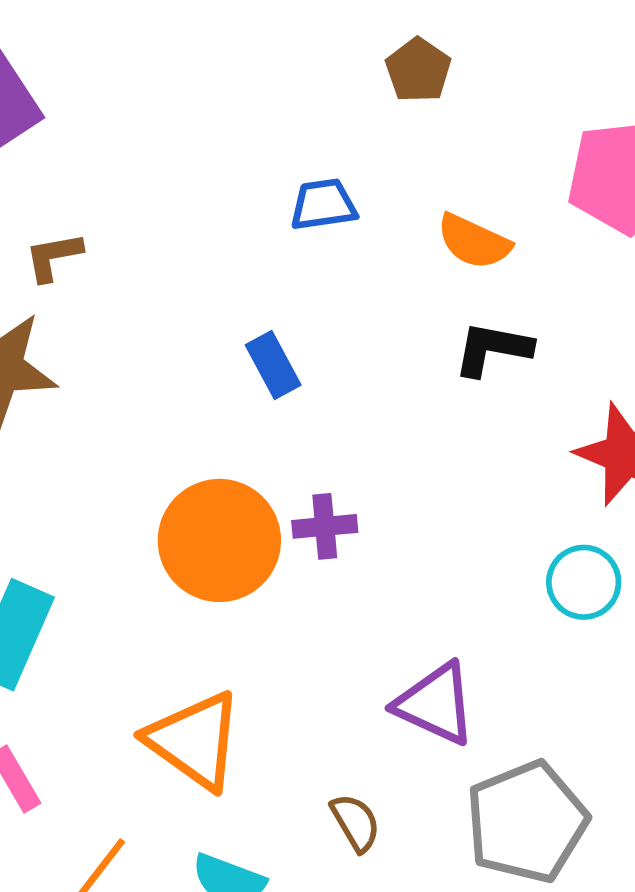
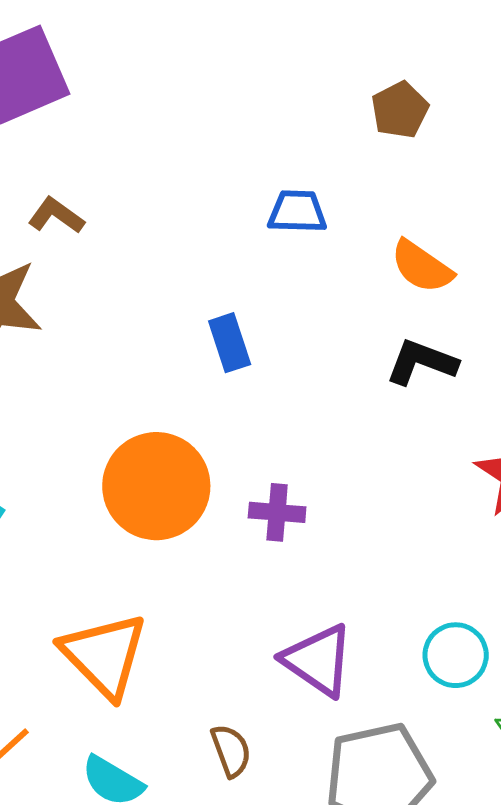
brown L-shape: (53, 257) -> (56, 216), turned 36
purple cross: (325, 526) -> (277, 512), moved
cyan circle: (584, 582) -> (456, 655), moved

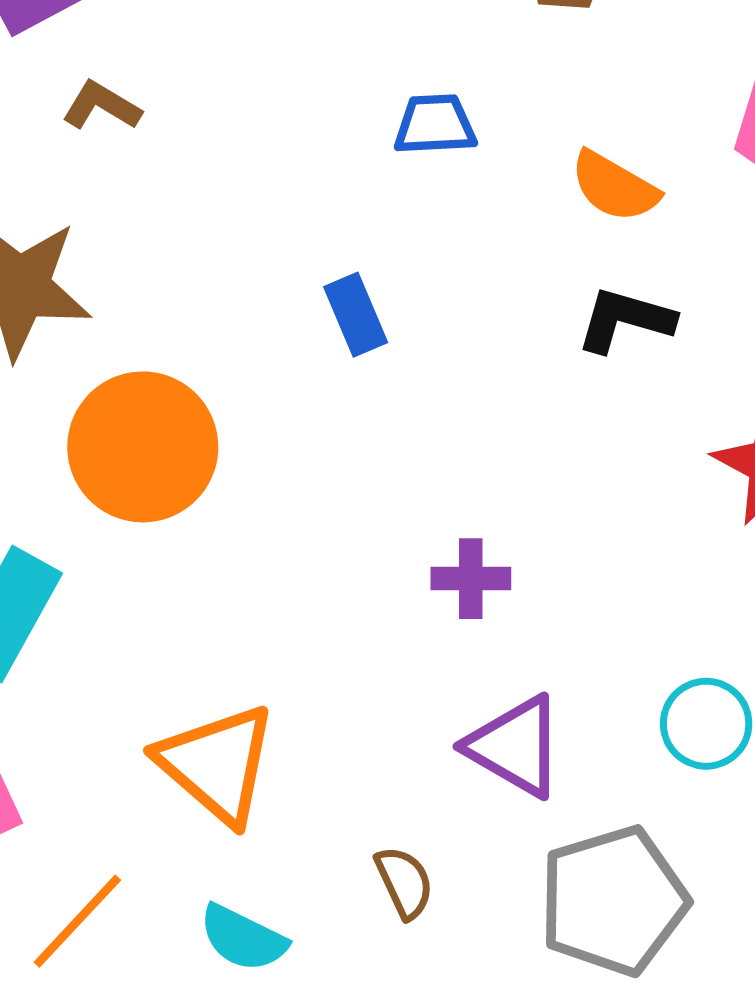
brown L-shape: (56, 216) -> (102, 106), moved
orange circle: (156, 486) -> (143, 447), moved
purple cross: (277, 512) -> (471, 579), moved

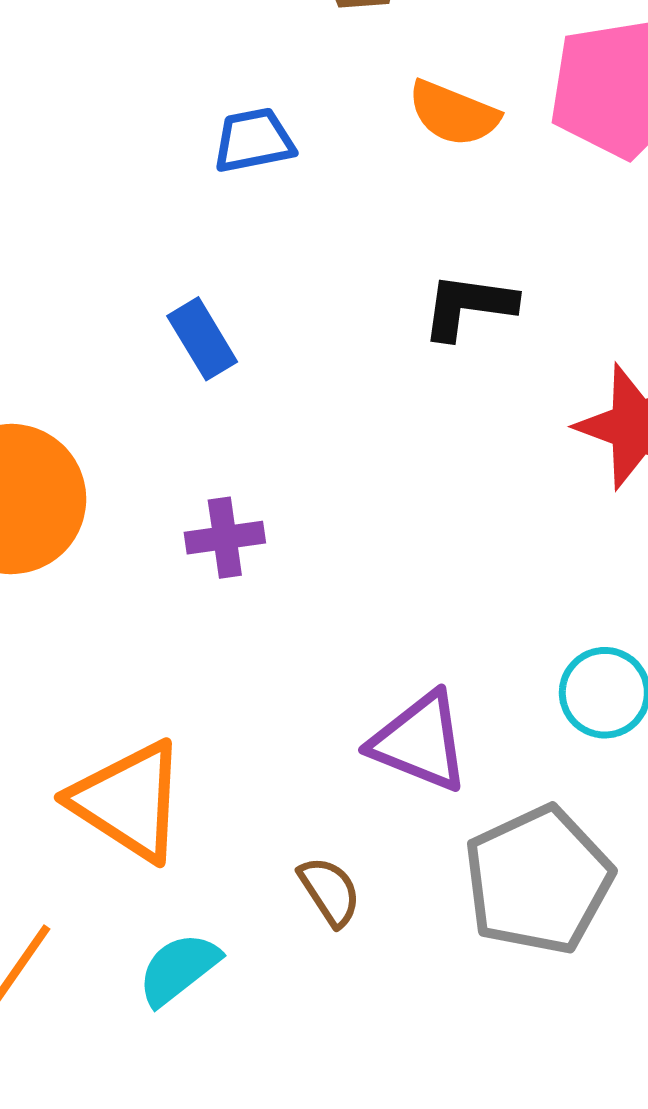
orange semicircle: (614, 187) -> (453, 113), moved
purple cross: (471, 579) -> (225, 538), moved
cyan semicircle: (243, 938) -> (179, 969), turned 124

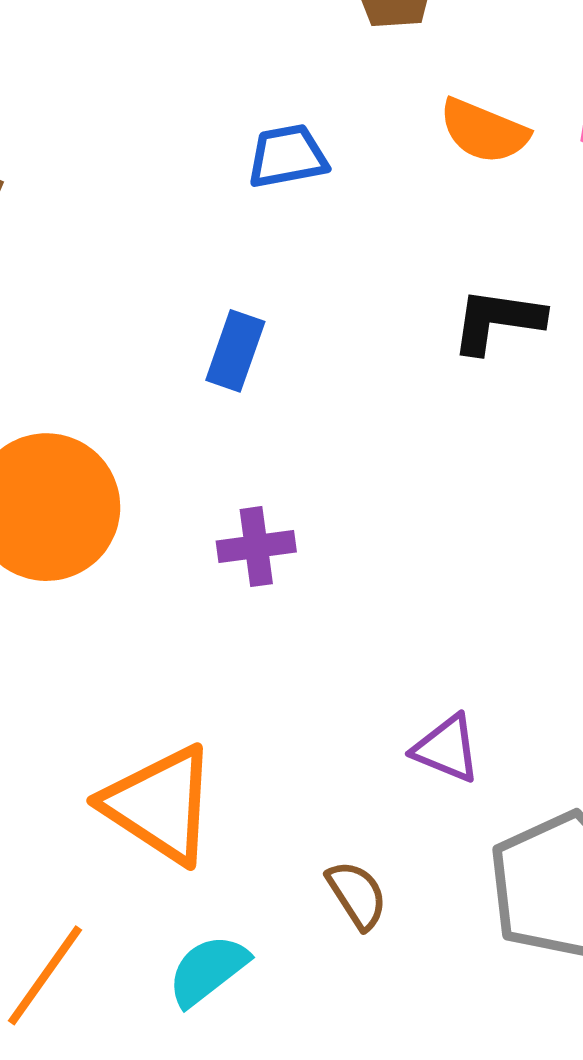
blue rectangle: (202, 339) -> (235, 351), turned 50
purple triangle: (420, 742) -> (447, 749), size x0.7

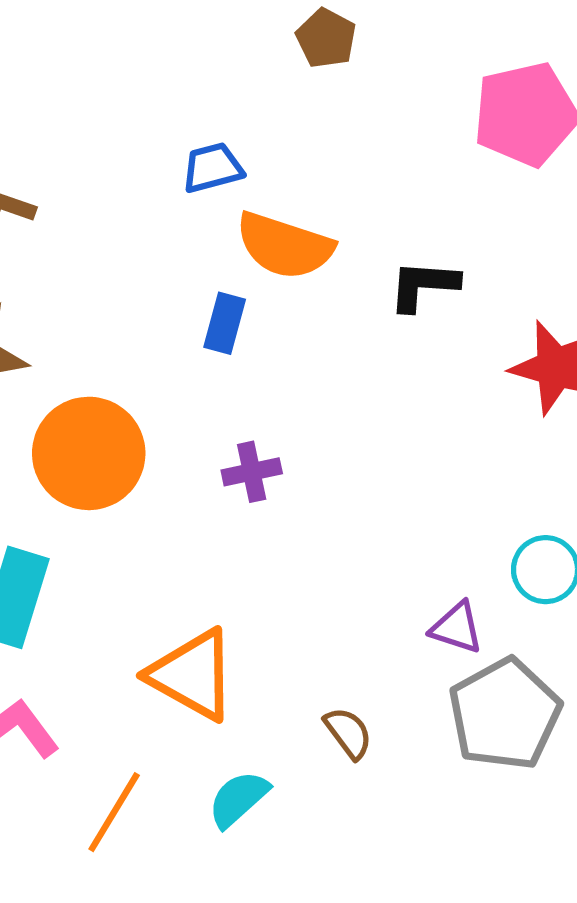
orange semicircle: (484, 131) -> (285, 246), moved, size x1.4
blue trapezoid: (287, 156) -> (212, 168), moved
purple triangle: (447, 749) -> (457, 628), moved

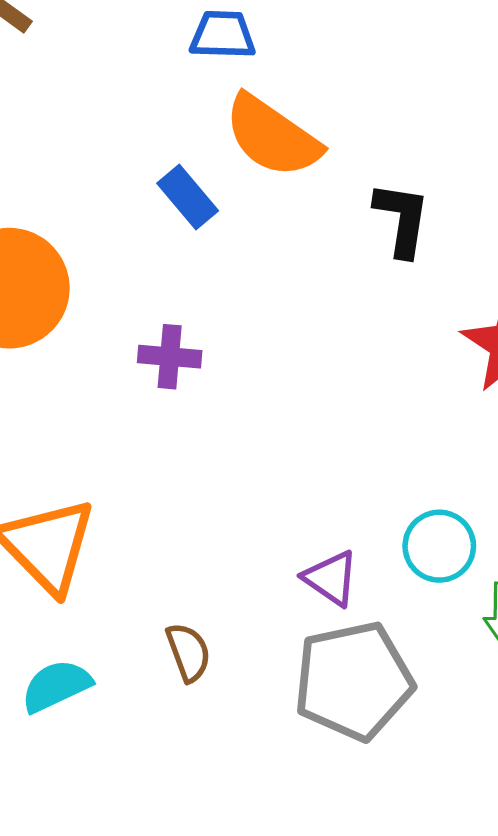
black L-shape: (424, 285) -> (402, 219), turned 78
blue rectangle: (225, 323) -> (188, 197), turned -72

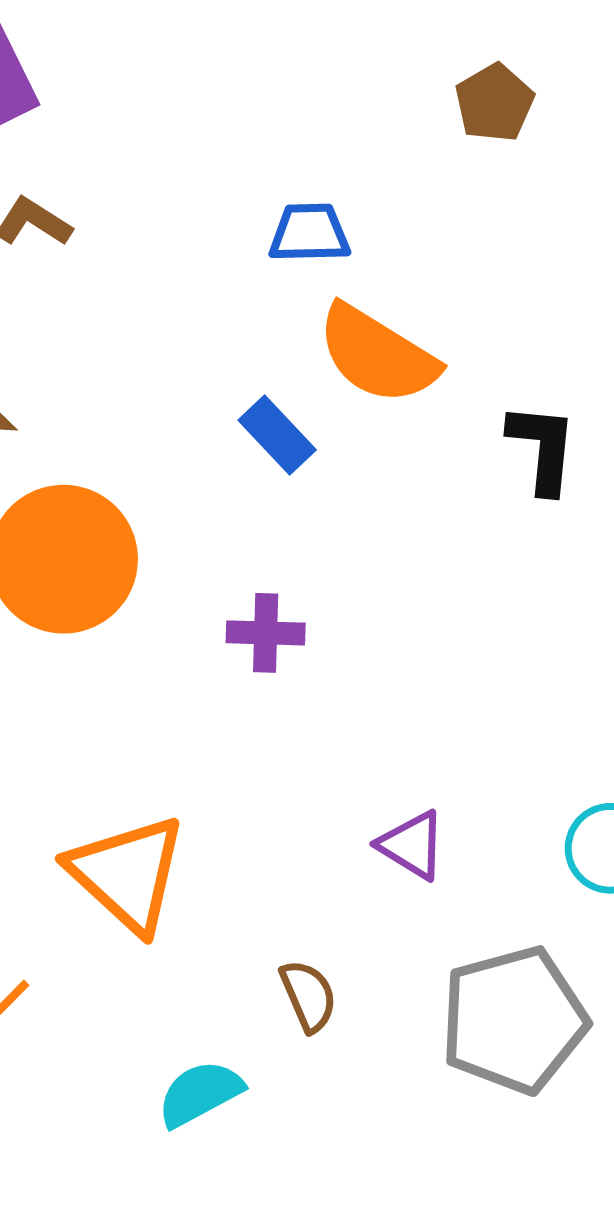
purple triangle: (331, 578) -> (412, 845), moved
cyan semicircle: (56, 686) -> (200, 1094), moved

